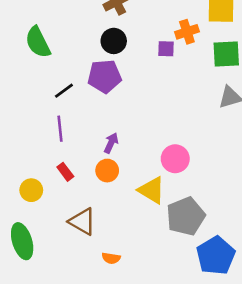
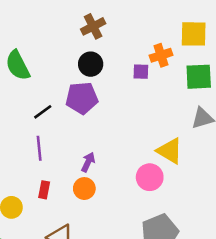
red rectangle: (65, 172) -> (44, 190), turned 48
yellow triangle: (152, 190) -> (170, 151), moved

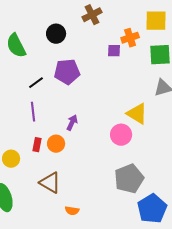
brown cross: (93, 26) -> (92, 15), moved
black circle: (91, 64) -> (56, 34), moved
orange circle: (84, 189) -> (56, 144), moved

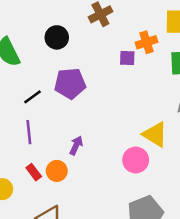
red rectangle: (37, 145) -> (34, 172), turned -48

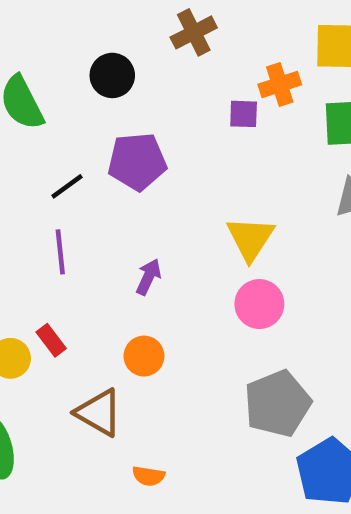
yellow triangle: (155, 135) -> (250, 238), moved, turned 32
orange circle: (57, 171) -> (144, 356), moved
red rectangle: (34, 172) -> (51, 340), moved

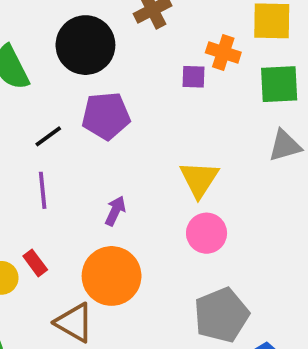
black circle: (112, 75) -> (85, 45), size x1.6
orange cross: (280, 85) -> (223, 53), turned 36
orange circle: (144, 356) -> (112, 276), size x1.8

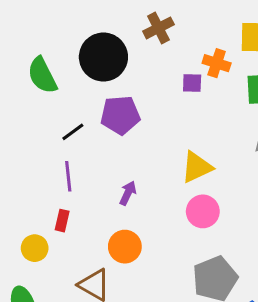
yellow triangle: (199, 179) -> (197, 167), turned 32
red rectangle: (35, 263) -> (62, 221), moved, turned 50
orange circle: (112, 276) -> (125, 247), size x0.7

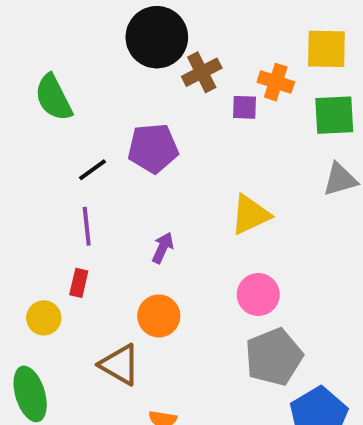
brown cross: (158, 28) -> (202, 72), moved
black circle: (103, 57) -> (157, 37), moved
pink circle: (203, 211) -> (258, 295), moved

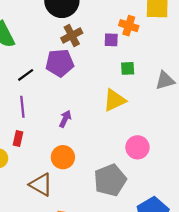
brown cross: (202, 72) -> (72, 36), moved
green square: (334, 115) -> (128, 68), moved, size x0.6
pink circle: (258, 295) -> (137, 147), moved
gray pentagon: (274, 357) -> (110, 180), moved

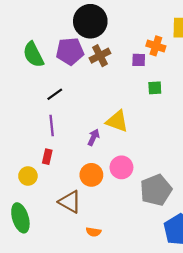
purple pentagon: (60, 63) -> (70, 51), moved
yellow triangle: (114, 100) -> (117, 121), moved, turned 45
pink circle: (137, 147) -> (121, 167), moved
gray pentagon: (110, 180) -> (156, 190), moved

